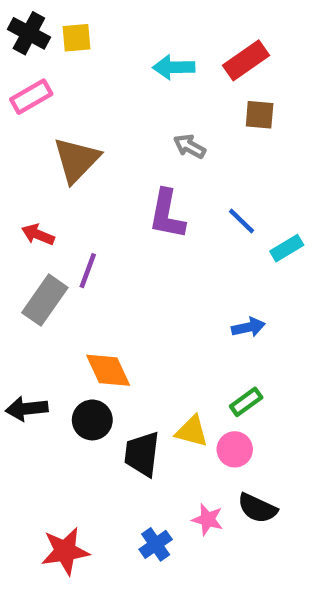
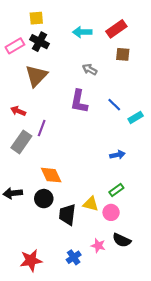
black cross: (29, 33) -> (39, 42), moved

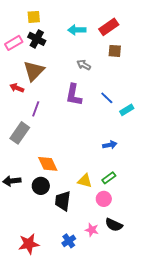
red arrow: (18, 111) -> (17, 88), moved
purple line: (42, 128) -> (36, 109), moved
yellow triangle: (91, 204) -> (85, 181), moved

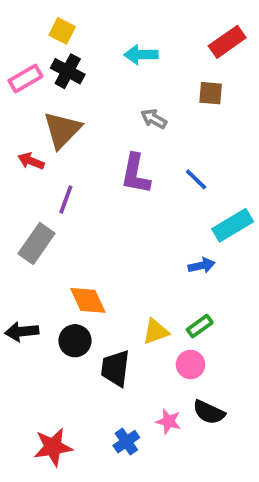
yellow square: (34, 17) -> (62, 31), turned 32
red rectangle: (109, 27) -> (227, 42), moved
cyan rectangle: (127, 110) -> (233, 225), moved, size x1.5
yellow triangle: (85, 181) -> (156, 332), turned -35

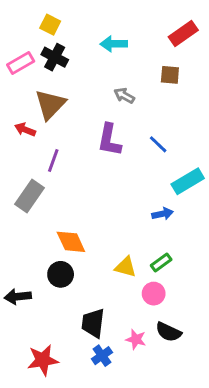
black arrow: (22, 332) -> (18, 297), moved
yellow triangle: (156, 332) -> (126, 267), turned 35
black trapezoid: (115, 368) -> (93, 323), moved

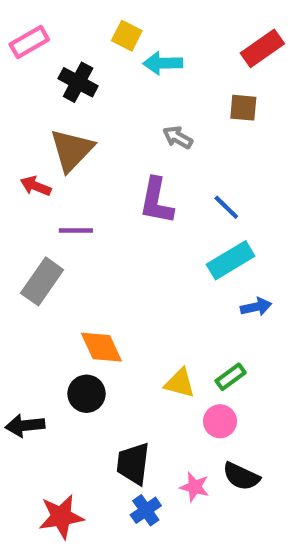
yellow square: (50, 25) -> (127, 36), moved
pink rectangle: (21, 63) -> (29, 42), moved
purple line: (53, 161) -> (76, 231), turned 70
cyan rectangle: (188, 181) -> (231, 260), moved
blue arrow: (163, 214) -> (256, 307), moved

